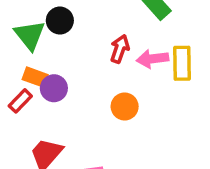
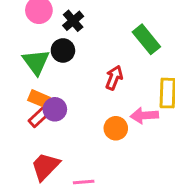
pink arrow: (152, 59) -> (144, 115), moved
red rectangle: (20, 101) -> (39, 117), moved

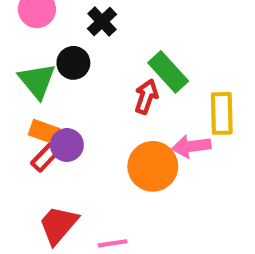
black cross: (73, 21) -> (102, 21), moved
green rectangle: (146, 39) -> (168, 72), moved
orange circle: (116, 128) -> (153, 166), size x1.5

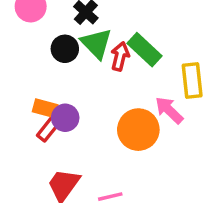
green triangle: (37, 81) -> (96, 43), moved
red arrow: (146, 97) -> (120, 56), moved
pink arrow: (191, 146) -> (169, 110), turned 56

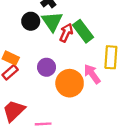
purple circle: (65, 118) -> (47, 67), moved

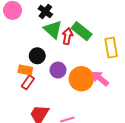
black circle: (31, 21) -> (37, 56), moved
pink arrow: (92, 74) -> (100, 78), moved

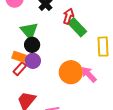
green triangle: (53, 30) -> (29, 31), moved
red arrow: (67, 36) -> (68, 16), moved
purple circle: (58, 70) -> (33, 61), moved

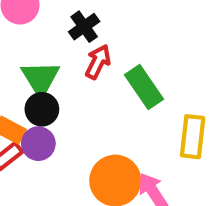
red arrow: (68, 16) -> (98, 62), moved

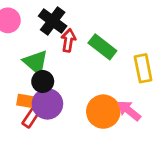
black cross: (84, 27) -> (53, 21), size x1.4
purple circle: (38, 144) -> (47, 104), size x1.4

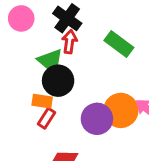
red arrow: (68, 40) -> (69, 42), moved
black circle: (43, 81) -> (58, 81), size x1.4
purple circle: (47, 104) -> (97, 119), moved

